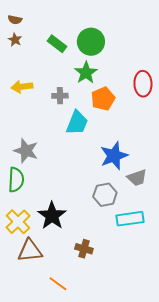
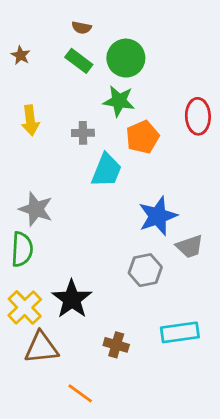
brown semicircle: (15, 20) -> (82, 28), moved
green star: (86, 73) -> (119, 101), turned -30
yellow arrow: (22, 87) -> (30, 120), turned -90
cyan rectangle: (130, 219) -> (180, 332), moved

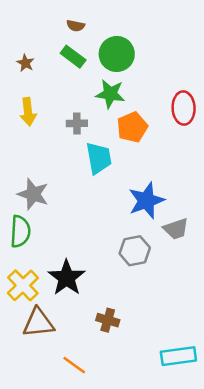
brown star: (21, 55) -> (25, 63), moved
cyan trapezoid: (106, 170) -> (99, 158), turned -32
cyan rectangle: (180, 332) -> (178, 356), moved

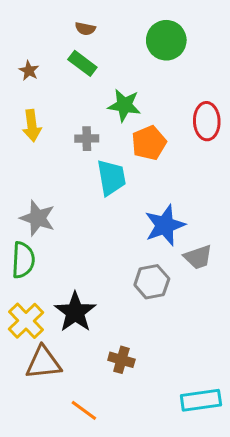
green circle: (117, 54) -> (166, 40), moved

